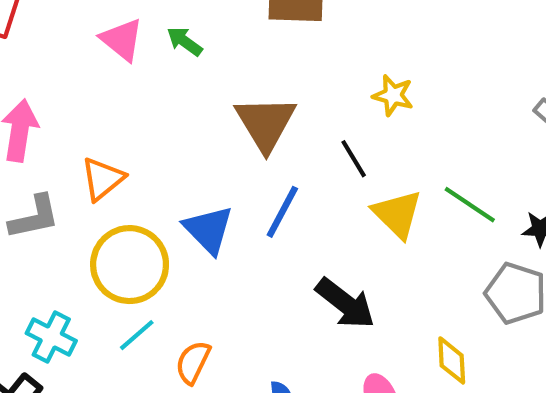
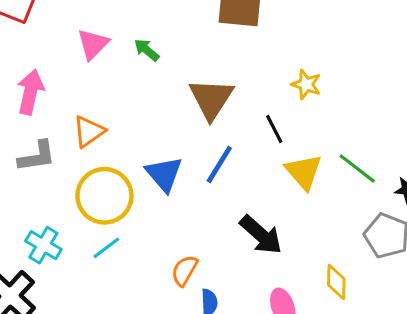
pink triangle: (122, 40) -> (93, 44), moved, turned 32
green arrow: (185, 41) -> (147, 50), moved
orange semicircle: (193, 362) -> (185, 270), moved

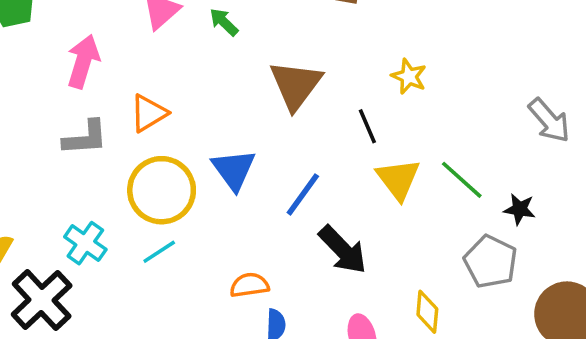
blue line: (219, 165) -> (303, 194), moved
orange semicircle: (185, 270) -> (249, 285), turned 48

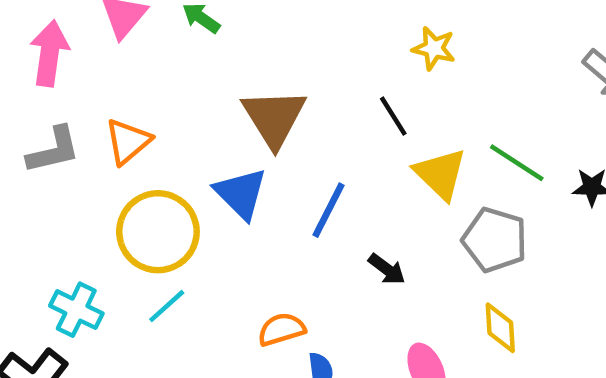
pink arrow: (83, 61) -> (49, 53), moved
brown triangle: (296, 85) -> (274, 118), moved
gray L-shape: (85, 138) -> (54, 150), moved
black arrow: (343, 250) -> (387, 269), size x0.6
gray pentagon: (491, 262) -> (495, 240), moved

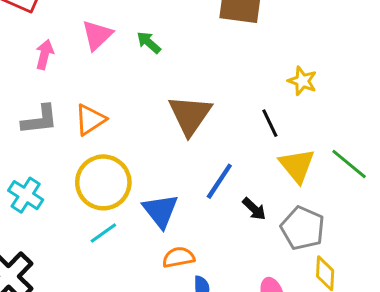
pink arrow: (49, 53) -> (44, 54), size x0.7
blue triangle: (241, 194) -> (160, 211), moved
gray pentagon: (495, 240) -> (303, 228), moved
black arrow: (387, 269) -> (254, 209), moved
cyan cross: (76, 310) -> (26, 195), moved

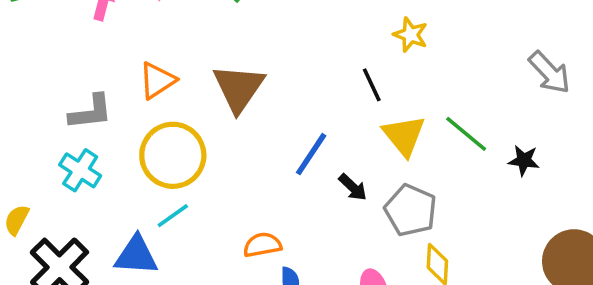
brown triangle: (190, 115) -> (239, 88), moved
gray L-shape: (40, 120) -> (91, 112), moved
blue triangle: (160, 211) -> (136, 255), moved, turned -48

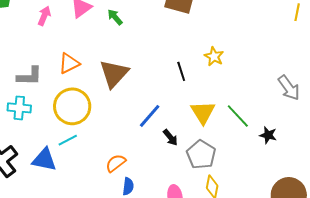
black line: (372, 85) -> (181, 71), moved
cyan cross: (80, 170) -> (19, 108), turned -35
orange semicircle: (262, 245) -> (116, 163), turned -35

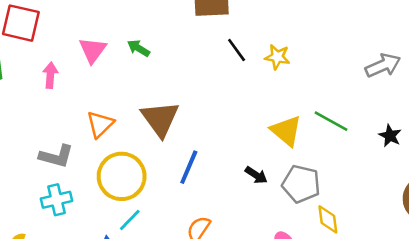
black line: (181, 71) -> (237, 50), moved
gray L-shape: (29, 76) -> (56, 156), turned 32
gray arrow: (289, 88) -> (383, 65), turned -60
blue line: (150, 116) -> (189, 167), moved
black star: (268, 135) -> (390, 136), moved, turned 30

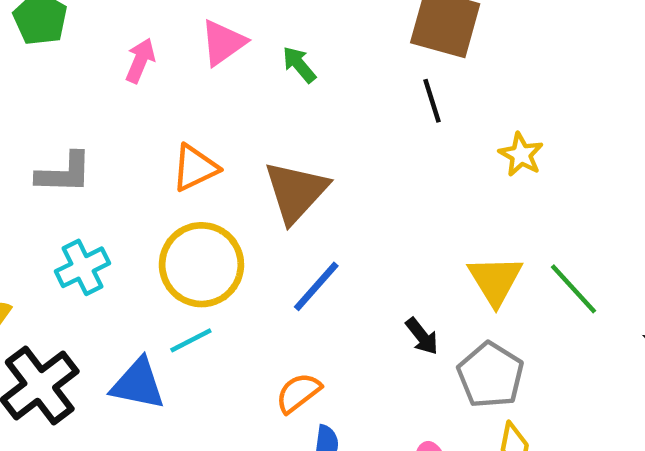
black line: (237, 50) -> (432, 101), moved
gray L-shape: (56, 156) -> (64, 173), moved, turned -32
cyan cross: (57, 200) -> (82, 267), turned -32

